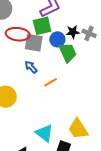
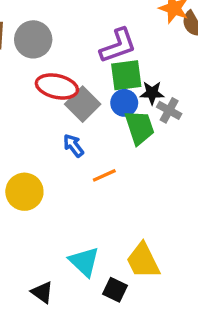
green square: (42, 26) -> (126, 75), moved
gray cross: (89, 33) -> (169, 110), moved
gray square: (34, 43) -> (83, 104), turned 30

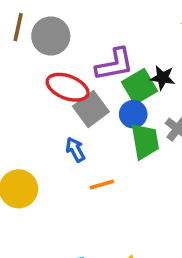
purple L-shape: (118, 46) -> (114, 64), moved
green square: (126, 75) -> (140, 86), turned -32
black star: (152, 93) -> (163, 78), moved

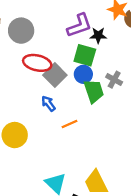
purple L-shape: (114, 64) -> (79, 26), moved
black star: (163, 78) -> (98, 35), moved
green square: (140, 86) -> (85, 55), turned -35

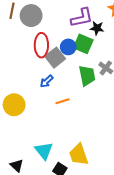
red ellipse: (37, 63) -> (41, 45), turned 70
blue circle: (83, 74) -> (68, 47), moved
blue arrow: (48, 103) -> (47, 81), turned -104

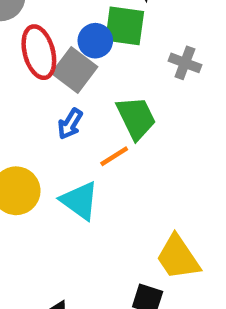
green trapezoid: (87, 76) -> (136, 118), moved
cyan triangle: (44, 151) -> (80, 201), moved

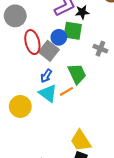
cyan triangle: (80, 201) -> (48, 93), moved
yellow trapezoid: (178, 257) -> (81, 141), moved

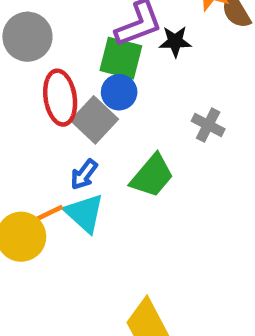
green square: (73, 31) -> (121, 58), moved
green trapezoid: (77, 74) -> (152, 176), turned 60
orange line: (66, 91) -> (48, 214), moved

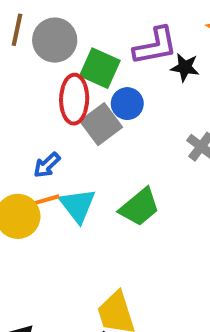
green square: (121, 58) -> (100, 68), moved
blue arrow: (84, 174) -> (47, 165), moved
green trapezoid: (152, 176) -> (139, 207), moved

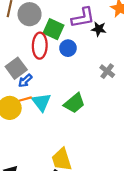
gray square: (101, 124) -> (16, 68), moved

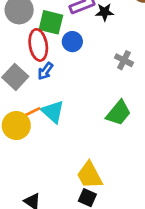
blue arrow: (25, 81) -> (45, 71), moved
green trapezoid: (74, 103) -> (118, 113), moved

